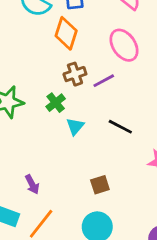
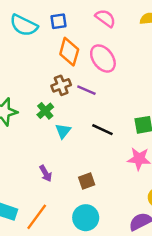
orange diamond: (66, 33) -> (69, 52), moved
purple line: (104, 81) -> (86, 90), turned 54
purple arrow: (32, 184) -> (46, 173), moved

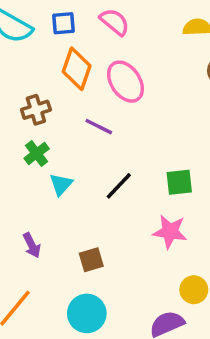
pink semicircle: (105, 18) -> (115, 22), moved
brown cross: (61, 85) -> (36, 110), moved
black line: (102, 130) -> (119, 186), turned -75

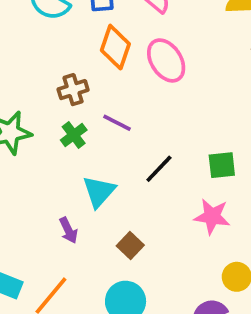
purple line: (99, 127) -> (117, 123), moved
cyan triangle: (61, 184) -> (99, 192), moved, size x1.4
brown square: (91, 260) -> (130, 245), turned -30

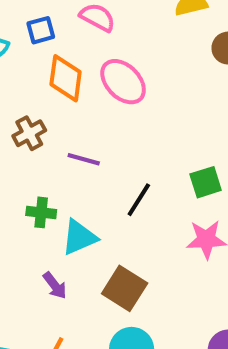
green cross: (74, 135) -> (41, 212), moved, turned -35
cyan triangle: (99, 192) -> (79, 237), turned 36
brown square: (130, 245) -> (125, 288), size x1.5

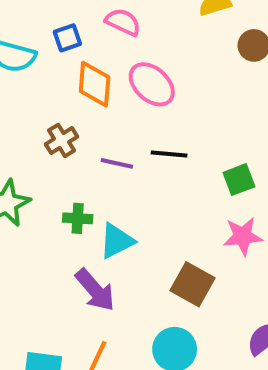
black line: (139, 200) -> (169, 154), moved, turned 66
purple arrow: (55, 286) -> (95, 290), size x1.6
brown square: (125, 288) -> (192, 284), moved

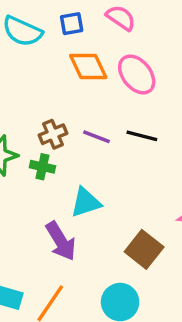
orange diamond: (95, 84) -> (88, 66), turned -39
brown cross: (62, 140) -> (53, 134), moved
green cross: (78, 218) -> (42, 167), moved

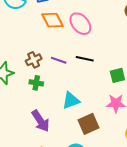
green cross: (42, 167) -> (36, 83), moved
cyan triangle: (86, 202) -> (71, 101), moved
brown square: (144, 249) -> (88, 124), turned 30

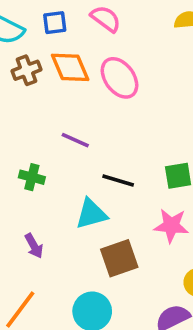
black line: (85, 59) -> (118, 181), moved
brown cross: (34, 60) -> (27, 70), moved
purple arrow: (41, 121) -> (34, 246), size x0.6

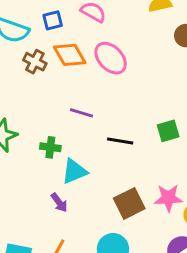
brown cross: (27, 70) -> (35, 62), turned -35
cyan triangle: (91, 214) -> (74, 171), moved
pink star: (171, 226) -> (168, 198), moved

